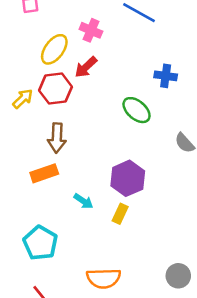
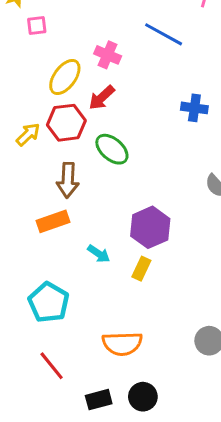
green ellipse: (137, 110) -> (112, 149), moved

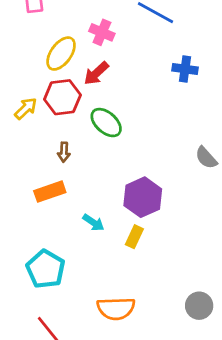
blue cross: (194, 108) -> (185, 69), moved
brown arrow: (68, 180) -> (64, 152), size x0.6

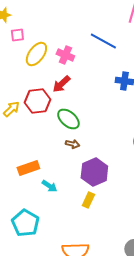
yellow ellipse: (61, 54) -> (36, 54), moved
brown arrow: (64, 152) -> (72, 144), moved, turned -80
cyan arrow: (93, 223) -> (49, 186), moved

